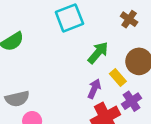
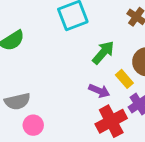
purple arrow: (94, 89) -> (99, 91), turned 90

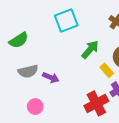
purple arrow: (99, 91) -> (51, 78), moved
gray semicircle: (17, 101) -> (28, 71), moved

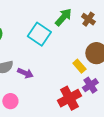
cyan square: (66, 21) -> (39, 34), moved, turned -35
green arrow: (90, 50) -> (63, 17), moved

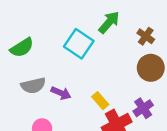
brown cross: (88, 19) -> (146, 36), moved
yellow rectangle: (79, 66) -> (100, 101), moved

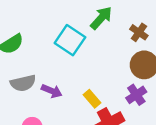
purple cross: (143, 108) -> (136, 95), moved

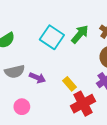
green arrow: (101, 18) -> (80, 34), moved

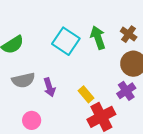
green arrow: (80, 34) -> (98, 38), turned -60
purple arrow: (37, 78) -> (49, 87), turned 49

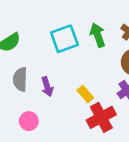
cyan square: (66, 41) -> (64, 39), turned 36
gray semicircle: (23, 80) -> (20, 79), turned 105

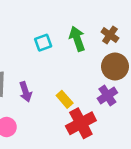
cyan square: (64, 39) -> (43, 43), size x0.6

